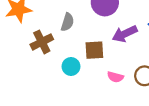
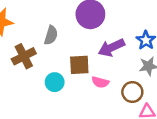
pink semicircle: (115, 77) -> (100, 82), moved

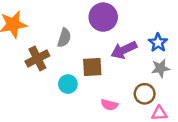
pink semicircle: (100, 82) -> (109, 105), moved

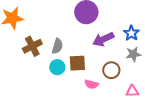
gray semicircle: (64, 38) -> (57, 46), moved
brown square: (92, 67) -> (77, 63), moved
brown circle: (145, 94) -> (111, 70), moved

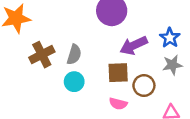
brown square: (77, 63) -> (118, 73), moved

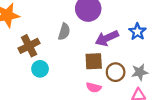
gray semicircle: (74, 55) -> (64, 32), moved
gray star: (172, 65) -> (140, 72), moved
cyan circle: (74, 82) -> (40, 69), moved

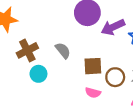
gray semicircle: (64, 32) -> (63, 50), moved, turned -56
purple arrow: (107, 38) -> (113, 27), moved

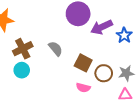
brown square: (93, 66) -> (83, 63), turned 30
cyan circle: (38, 74) -> (22, 70), moved

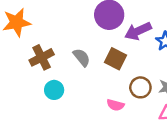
brown square: (83, 63) -> (115, 59), moved
cyan circle: (22, 70) -> (54, 90), moved

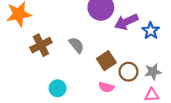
brown square: (115, 59) -> (106, 61), moved, turned 30
cyan circle: (54, 90) -> (58, 88), moved

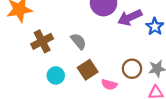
brown square: (106, 61) -> (88, 70), moved
cyan circle: (58, 88) -> (56, 75), moved

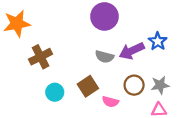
purple arrow: (130, 17) -> (132, 51), moved
gray semicircle: (79, 41) -> (104, 57), moved, turned 144

